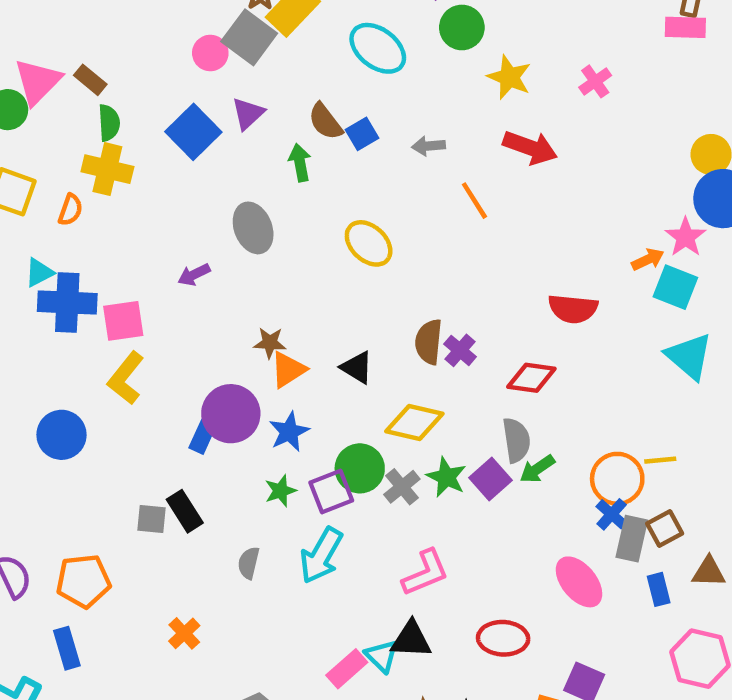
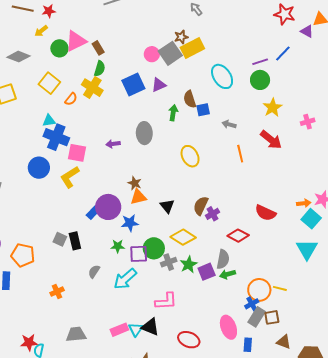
blue circle: (61, 435) -> (39, 168), moved
blue rectangle: (659, 589) -> (248, 345), moved

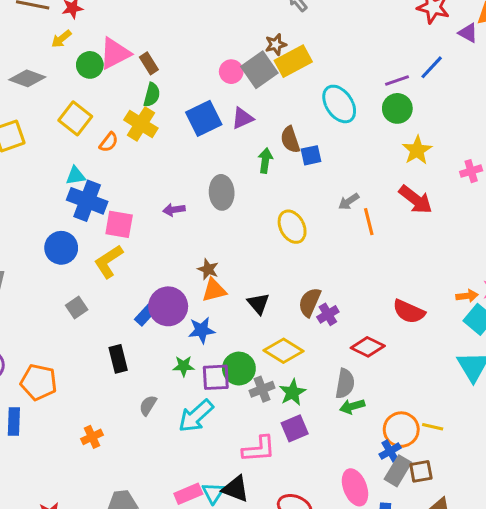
gray arrow: (229, 124) -> (349, 201), moved, turned -48
gray square: (60, 239) -> (77, 308), moved, turned 32
purple square: (207, 272) -> (295, 428), moved

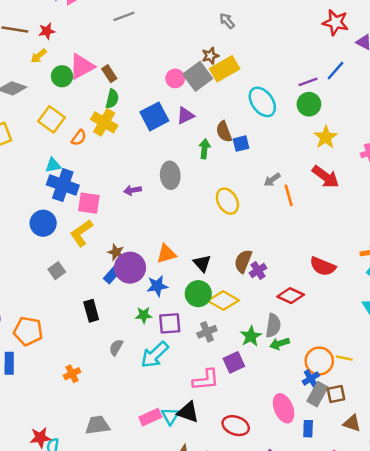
brown star: (208, 269) -> (116, 252), moved
green circle: (239, 369) -> (198, 294), moved
green star: (292, 392) -> (251, 336), moved

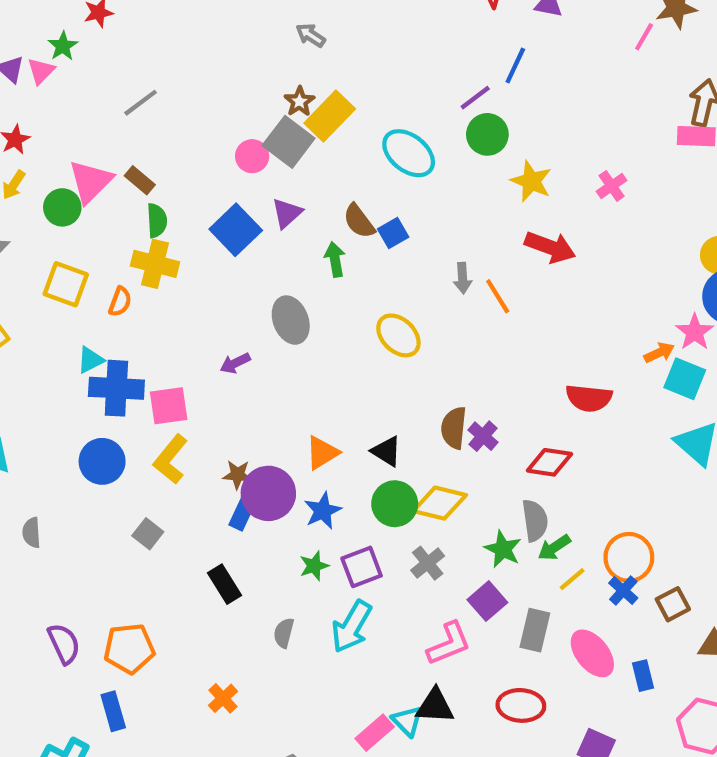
gray line: (124, 16) -> (141, 103), moved
gray arrow: (272, 180) -> (463, 278), turned -42
yellow line: (344, 358) -> (572, 579), moved, turned -35
gray rectangle: (317, 394) -> (535, 630), moved

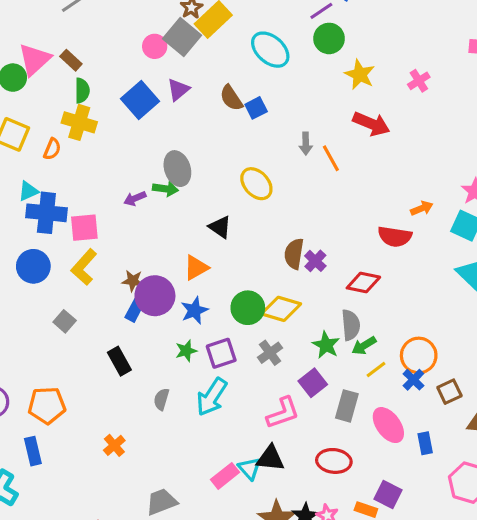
green arrow: (335, 259) -> (165, 189), moved, turned 105
orange arrow: (659, 353) -> (422, 208), moved
black triangle: (386, 451) -> (220, 227), moved

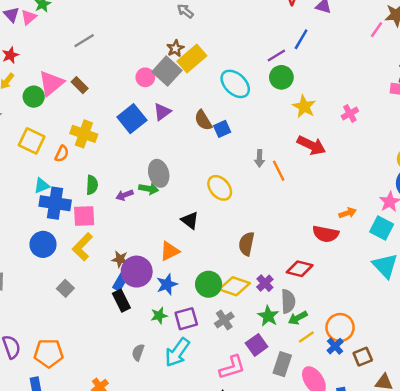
green semicircle: (82, 91) -> (92, 185), moved
purple cross: (315, 261) -> (265, 283), moved
black rectangle: (119, 361) -> (121, 301), moved

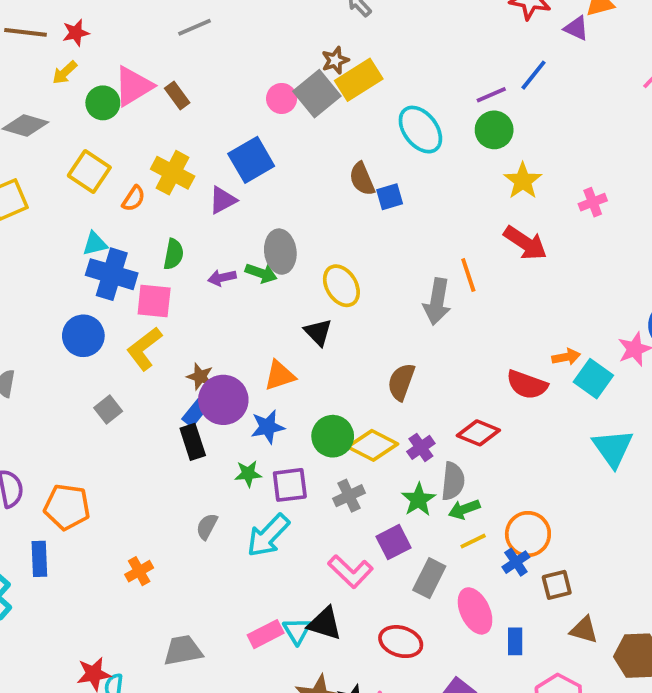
purple triangle: (162, 112) -> (223, 200), moved
gray arrow: (260, 158) -> (437, 302), moved, size x1.6
yellow ellipse: (220, 188) -> (341, 286), moved
cyan square: (382, 228) -> (593, 379), moved
pink L-shape: (232, 367) -> (350, 571), turned 52

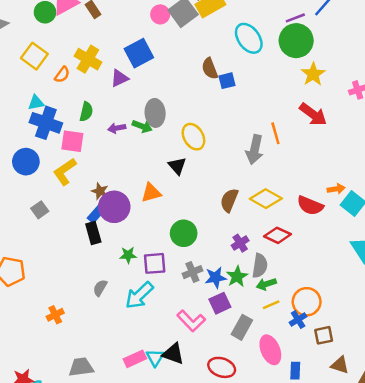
green circle: (494, 130) -> (296, 41), size x1.4
blue star: (268, 427) -> (216, 278), moved
yellow diamond: (373, 445) -> (266, 199), moved

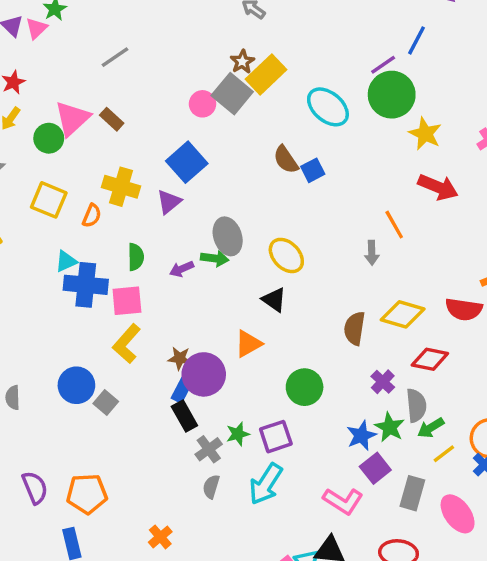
gray arrow: (255, 150) -> (372, 253), size x0.6
blue circle: (26, 162) -> (76, 385), moved
gray cross: (192, 272) -> (209, 449), moved

